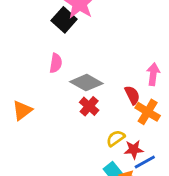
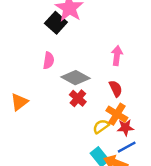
pink arrow: (153, 74) -> (117, 56), moved
orange cross: (148, 112) -> (117, 114), moved
red star: (134, 149) -> (125, 128), moved

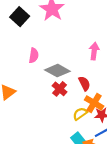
black square: (56, 23) -> (20, 17), moved
red semicircle: (116, 89) -> (84, 84), moved

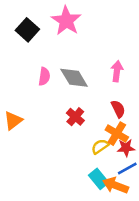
gray diamond: (57, 71) -> (74, 78), moved, turned 30
red semicircle: (84, 84) -> (118, 109), moved

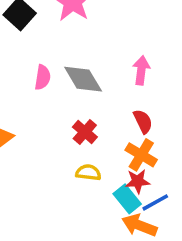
yellow semicircle: (100, 146) -> (88, 172), moved, turned 42
red star: (126, 148) -> (138, 181), moved
cyan rectangle: (99, 179) -> (127, 199), moved

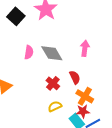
red semicircle: (143, 121) -> (75, 77), moved
yellow semicircle: (88, 172) -> (55, 106), turned -32

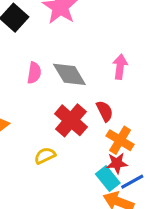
red cross: (53, 83) -> (71, 120), size x1.5
yellow semicircle: (55, 106) -> (45, 156), moved

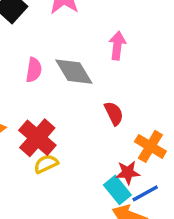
pink arrow: (120, 67) -> (117, 46), moved
red cross: (71, 120) -> (37, 138), moved
orange cross: (120, 140) -> (150, 146), moved

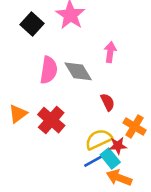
pink semicircle: (34, 70) -> (49, 70), size x1.5
yellow semicircle: (46, 164) -> (99, 139), moved, size x1.5
blue line: (145, 193) -> (94, 161), moved

